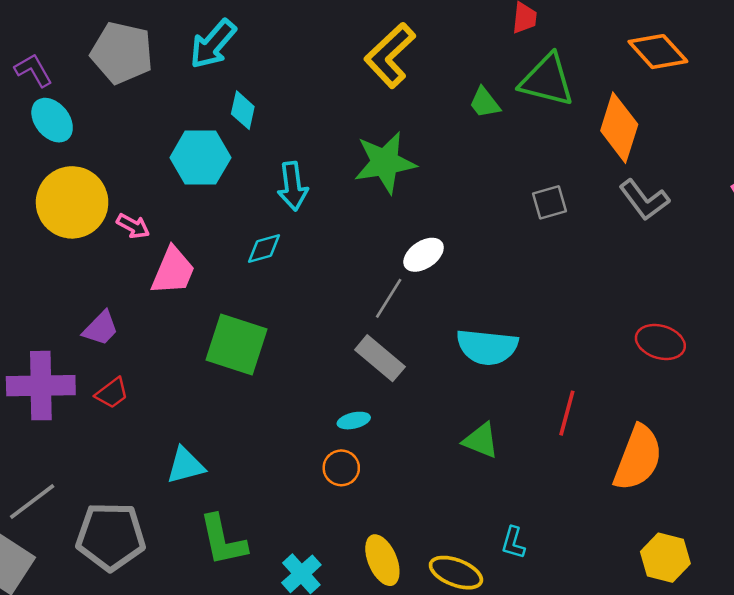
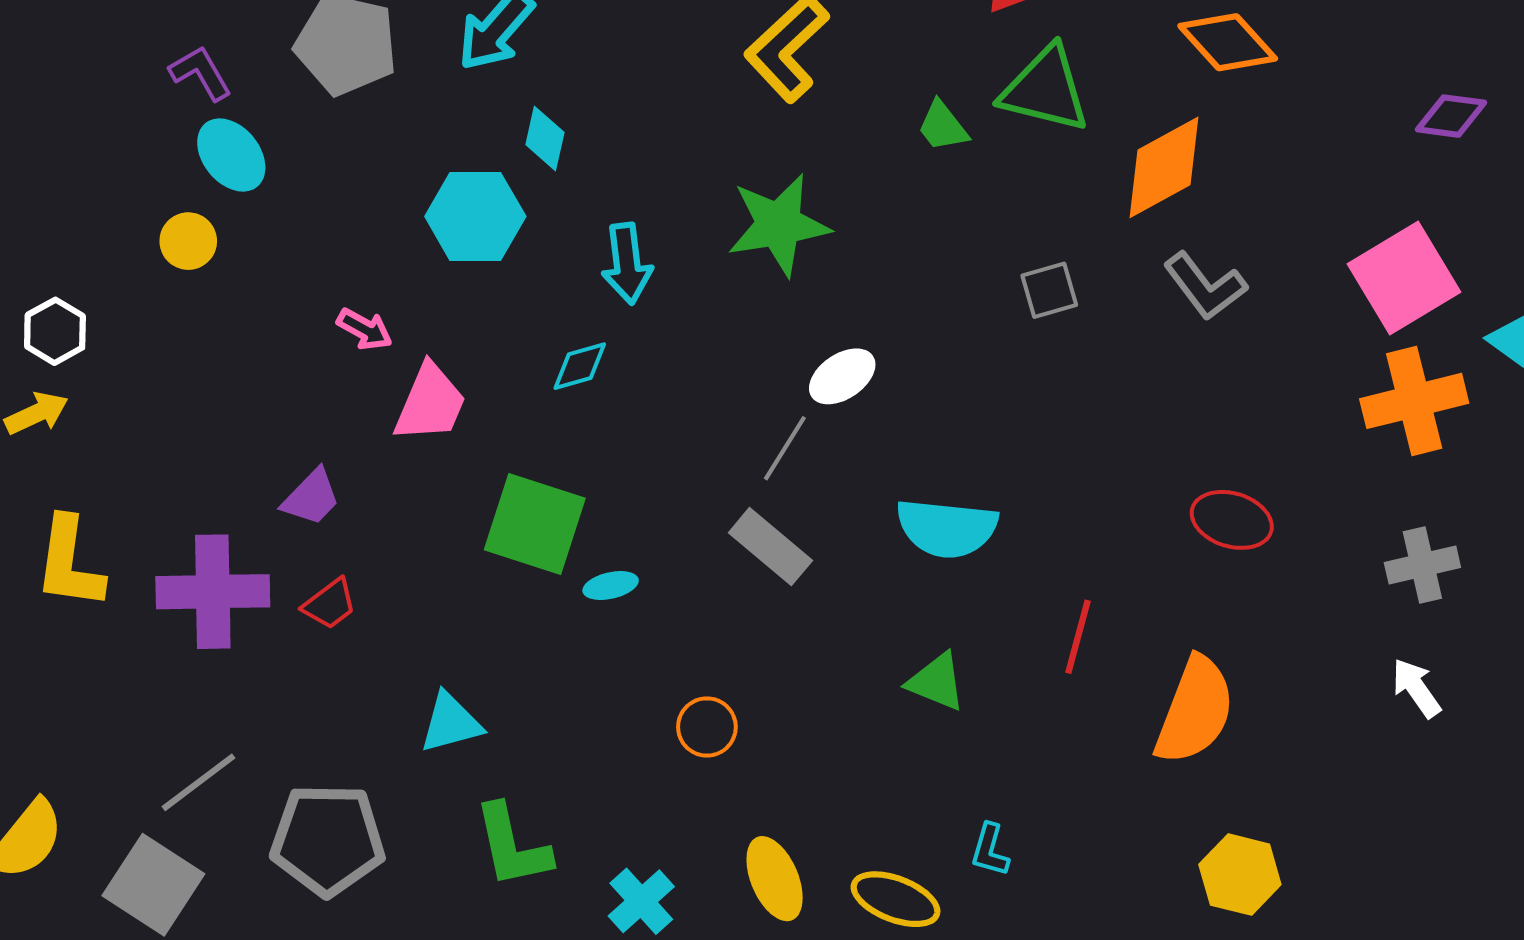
orange diamond: (619, 128) -> (1164, 167), turned 44
yellow circle: (72, 202) -> (188, 241), moved, size x0.5
cyan ellipse: (354, 421) -> (611, 586), moved

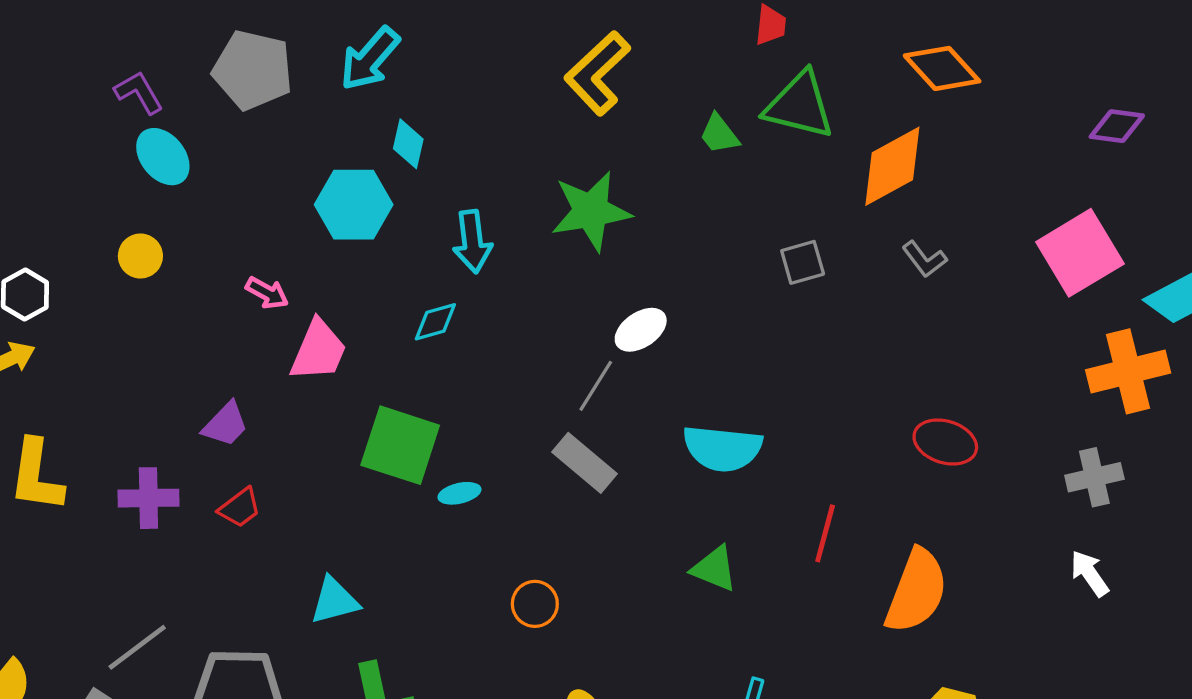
yellow circle: (188, 241) -> (140, 256), moved
gray L-shape: (1205, 286) -> (924, 259), size x0.7
orange cross: (1414, 401) -> (1128, 371), moved
purple cross: (213, 592) -> (148, 498), size x0.7

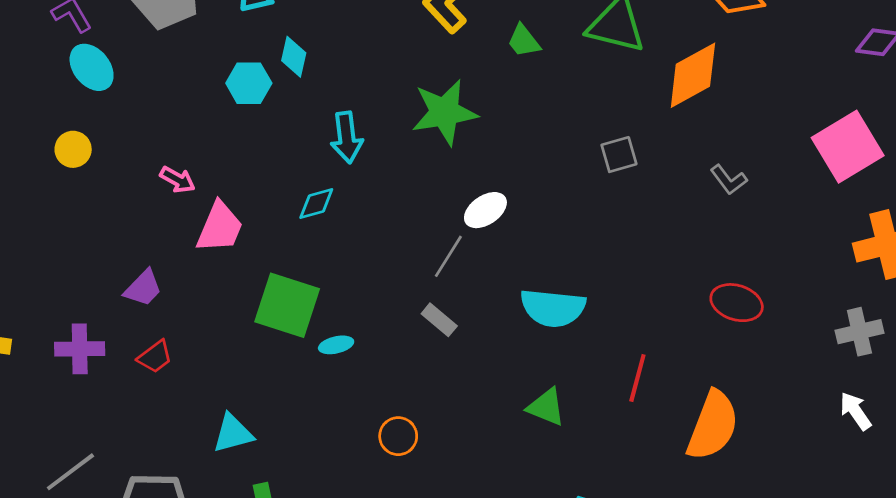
green trapezoid: (719, 134) -> (524, 41), moved
cyan hexagon: (354, 205) -> (249, 83), moved, size x0.7
gray L-shape: (924, 259) -> (729, 180), moved
gray rectangle: (585, 463) -> (439, 320), size x0.7

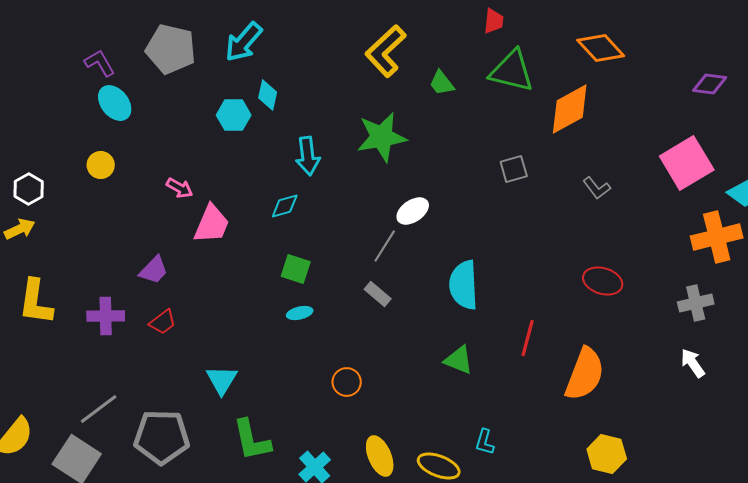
green square: (287, 305) -> (296, 269), moved, size x0.6
cyan semicircle: (553, 308) -> (464, 285), turned 81
cyan triangle: (233, 433) -> (222, 380), turned -44

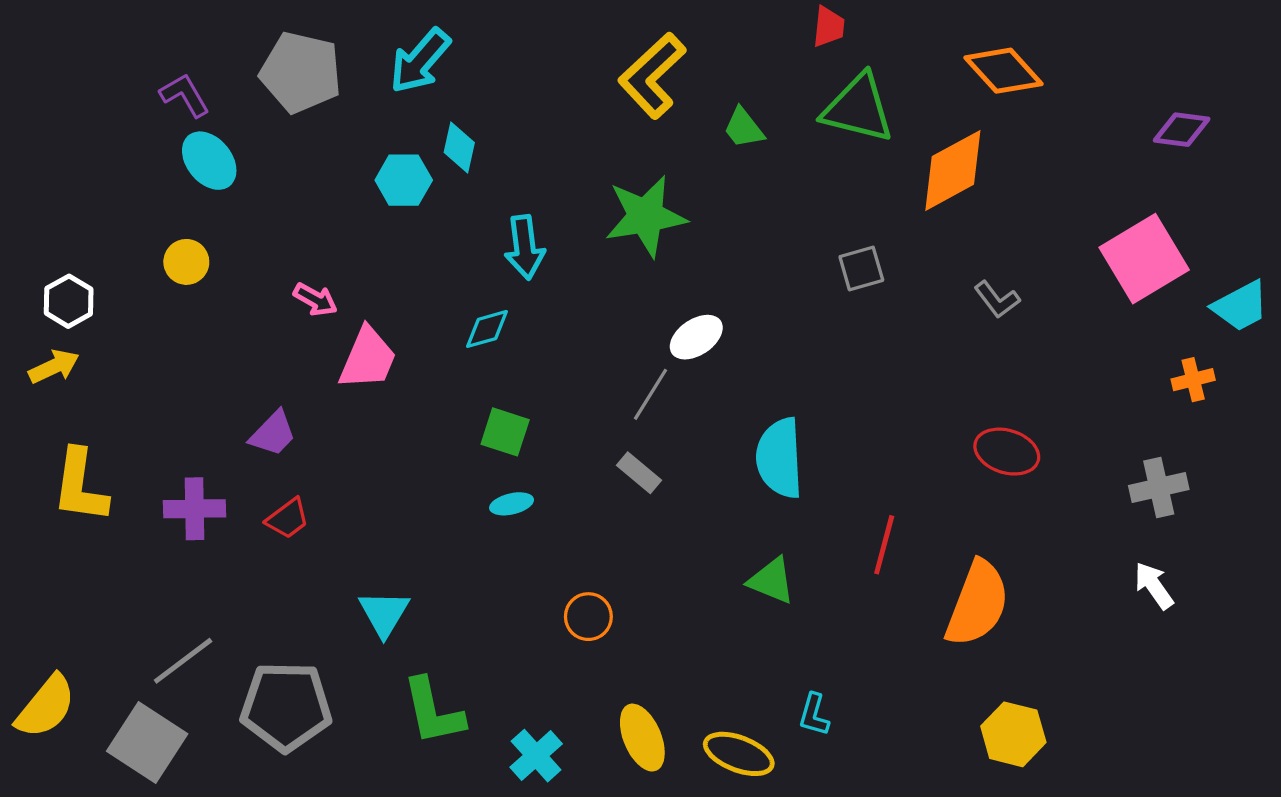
orange cross: (717, 237) -> (1193, 380), size x0.5

